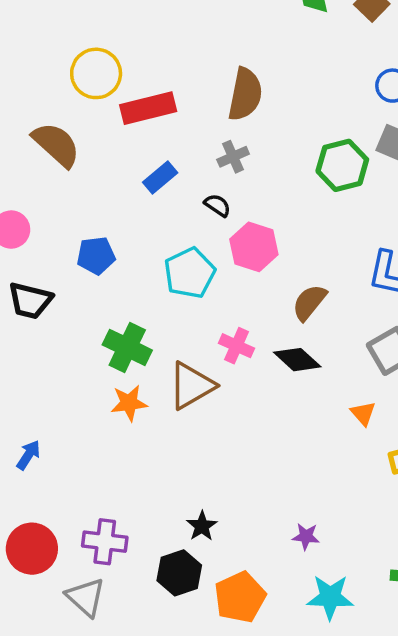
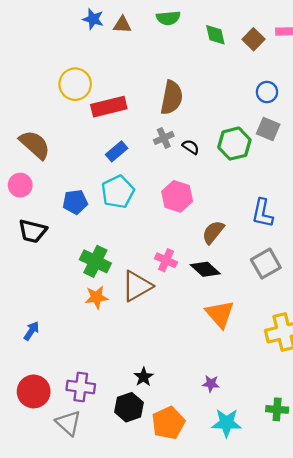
brown semicircle: (56, 145) -> (35, 145), moved
black semicircle: (217, 205) -> (191, 147), moved
cyan pentagon: (190, 273) -> (118, 192), moved
orange triangle: (363, 413) -> (220, 314), moved, size x1.8

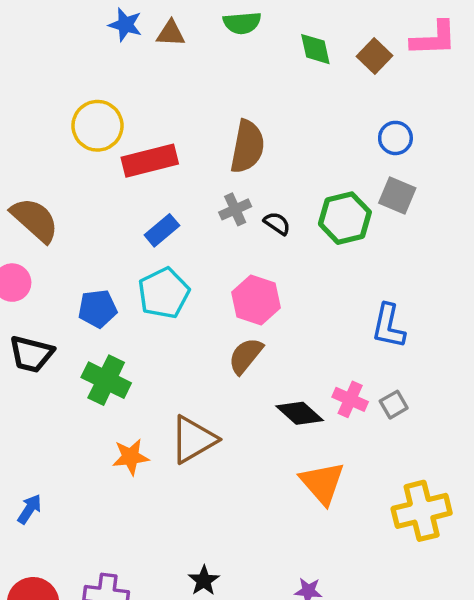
brown semicircle: (213, 232) -> (246, 356), moved
pink cross: (166, 260) -> (350, 399), moved
green cross: (95, 261) -> (106, 380), moved
gray square: (266, 264) -> (394, 405), size x0.6

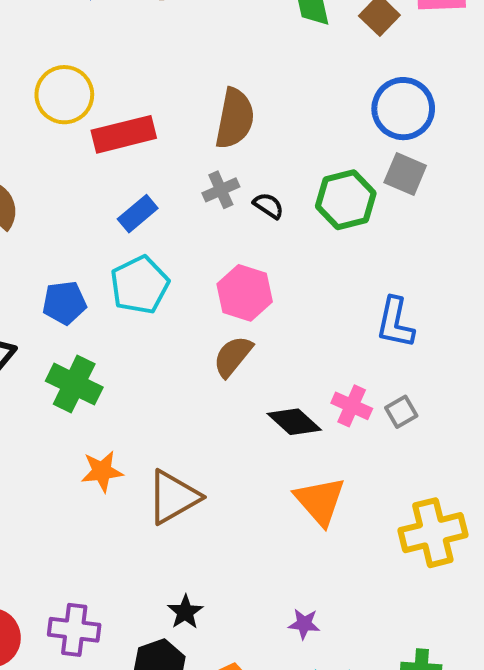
blue circle: (395, 138) -> (403, 109), size x1.6
brown triangle: (193, 439) -> (173, 497), moved

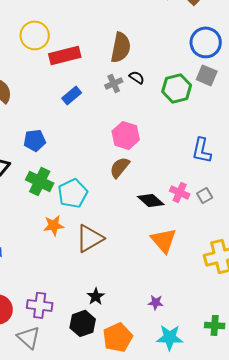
black semicircle: (268, 206) -> (137, 77), moved
cyan pentagon: (140, 285) -> (73, 193), moved

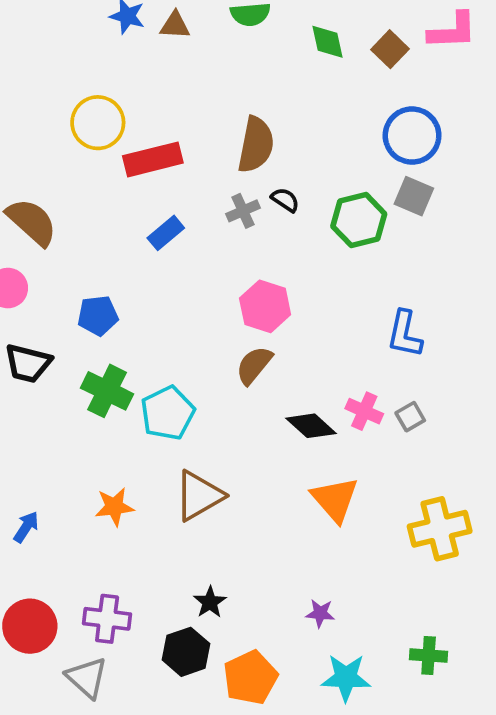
orange star: (54, 225) -> (114, 507), moved

